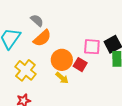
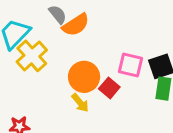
orange semicircle: (42, 38) -> (76, 25), moved
yellow cross: (25, 70) -> (32, 56), moved

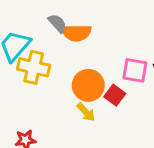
orange semicircle: (76, 25) -> (76, 33), turned 36
yellow cross: (32, 56) -> (34, 67), turned -32

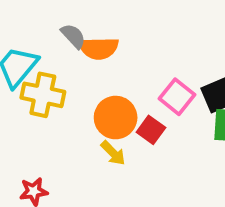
pink square: (135, 70) -> (177, 97), turned 30

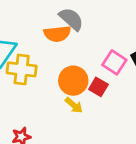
gray semicircle: (73, 36) -> (71, 19), moved, size x1.4

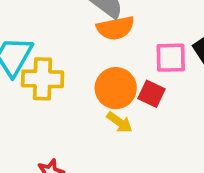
orange semicircle: (57, 34) -> (115, 28), moved
pink square: (114, 62) -> (171, 58), turned -30

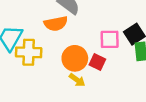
orange semicircle: (115, 28) -> (56, 24), moved

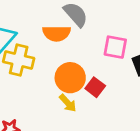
pink square: (110, 39) -> (115, 47), moved

